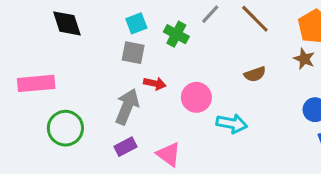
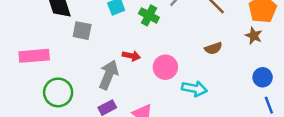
gray square: (133, 53) -> (82, 31), moved

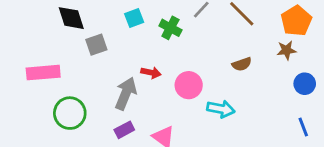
gray square: (82, 31) -> (96, 45), turned -30
brown star: (254, 36) -> (287, 50), turned -30
blue circle: (263, 77) -> (305, 84), moved

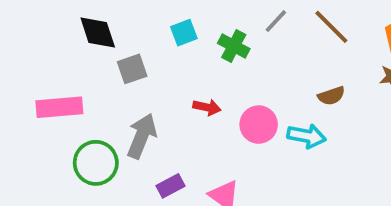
gray arrow: (126, 94) -> (142, 136), moved
cyan arrow: (221, 109) -> (307, 136), moved

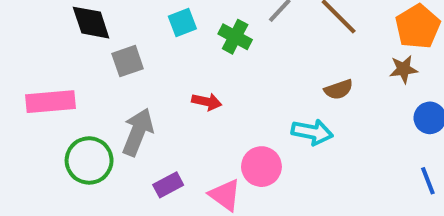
pink circle: (259, 125) -> (261, 167), moved

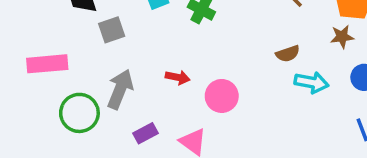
red arrow: (207, 102) -> (178, 77), moved
cyan arrow: (312, 132) -> (311, 82), moved
pink circle: (261, 167) -> (222, 96), moved

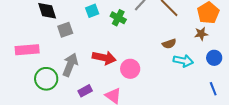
red arrow: (178, 77) -> (104, 58), size x1.6

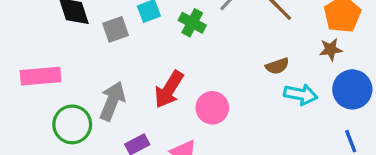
gray square: (65, 30) -> (116, 29), moved
red arrow: (104, 58) -> (169, 89), turned 110
blue circle: (214, 58) -> (352, 89), size x1.5

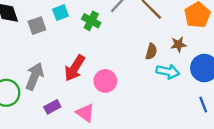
brown star: (331, 49) -> (178, 44), moved
brown semicircle: (277, 66) -> (151, 52), turned -56

